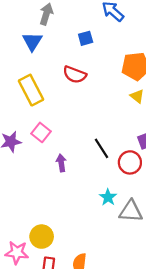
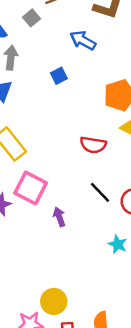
red semicircle: (75, 75) -> (93, 145), moved
pink square: (41, 132) -> (31, 188), size x1.5

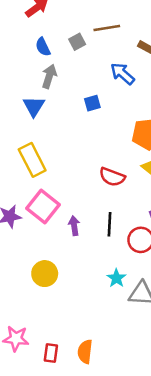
black line: (100, 192) -> (109, 224), turned 35
purple arrow: (59, 217) -> (74, 226), moved
yellow circle: (54, 301) -> (45, 274), moved

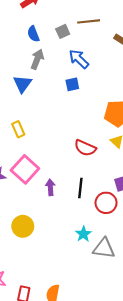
blue arrow: (123, 74) -> (79, 59), moved
yellow rectangle: (32, 160) -> (18, 129), size x0.6

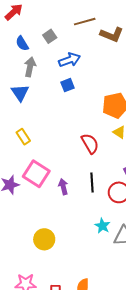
brown line: (89, 21) -> (85, 22), moved
blue arrow: (79, 59) -> (70, 60), turned 125
red semicircle: (85, 148) -> (90, 144), turned -135
yellow circle: (23, 226) -> (44, 239), moved

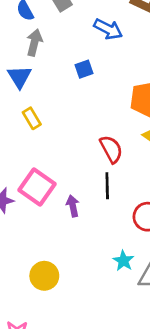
blue arrow: (70, 60) -> (108, 29), moved, turned 45
yellow rectangle: (23, 137) -> (32, 118), moved
black line: (92, 182) -> (107, 186), moved

